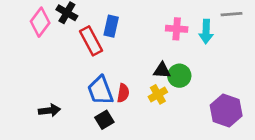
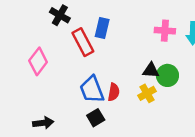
pink diamond: (40, 22) -> (38, 61), moved
black arrow: (50, 110) -> (43, 123), moved

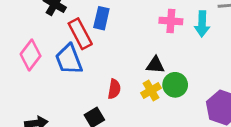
green circle: (167, 75) -> (175, 85), moved
blue trapezoid: (92, 90) -> (69, 59), moved

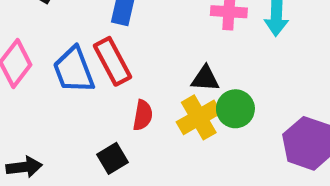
red rectangle: (80, 34) -> (112, 61), moved
yellow cross: (151, 90) -> (199, 117), size x1.4

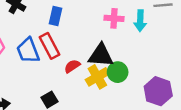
black triangle: (205, 79) -> (101, 55), size x1.6
red semicircle: (143, 115) -> (72, 66), moved, turned -133

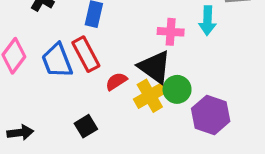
pink cross: (114, 18) -> (171, 32), moved
black triangle: (101, 55) -> (155, 67), turned 32
purple hexagon: (158, 91) -> (211, 115), moved

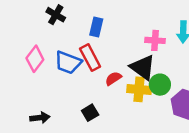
blue trapezoid: (57, 61) -> (68, 62), turned -48
yellow cross: (150, 96) -> (139, 89), turned 35

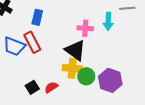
red semicircle: (113, 78) -> (51, 87), moved
green circle: (160, 85) -> (86, 76), moved

